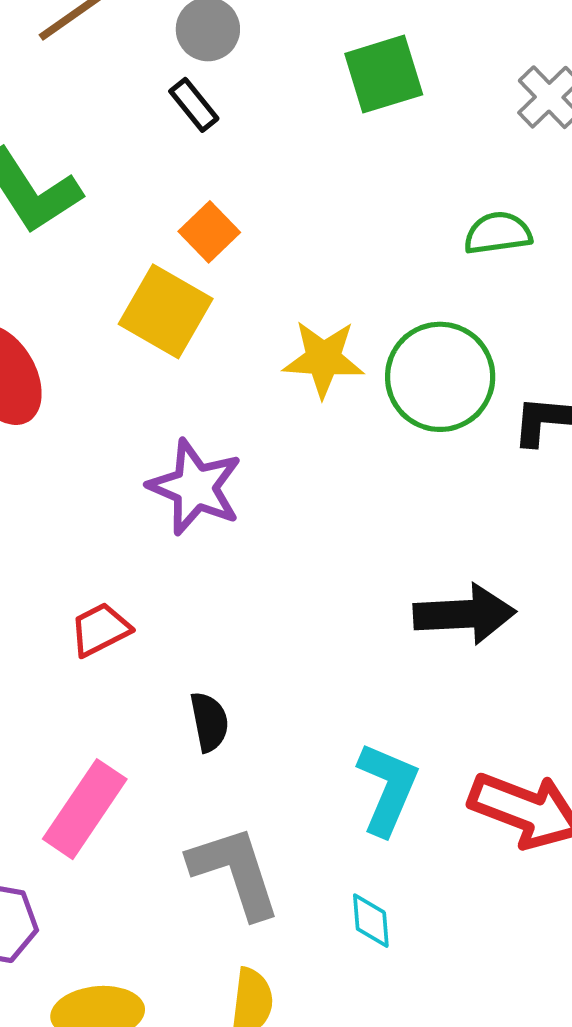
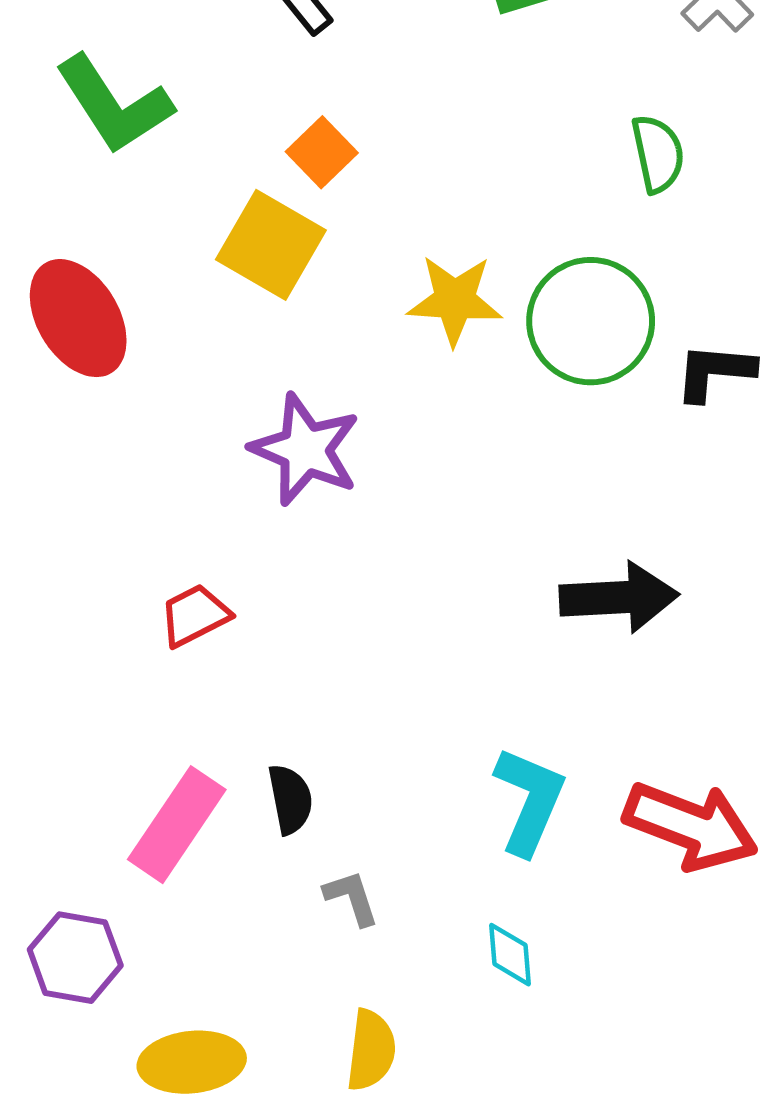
green semicircle: (498, 233) -> (658, 154), turned 86
black semicircle: (209, 722) -> (290, 799), moved
gray L-shape: (235, 872) -> (352, 898), size x0.5

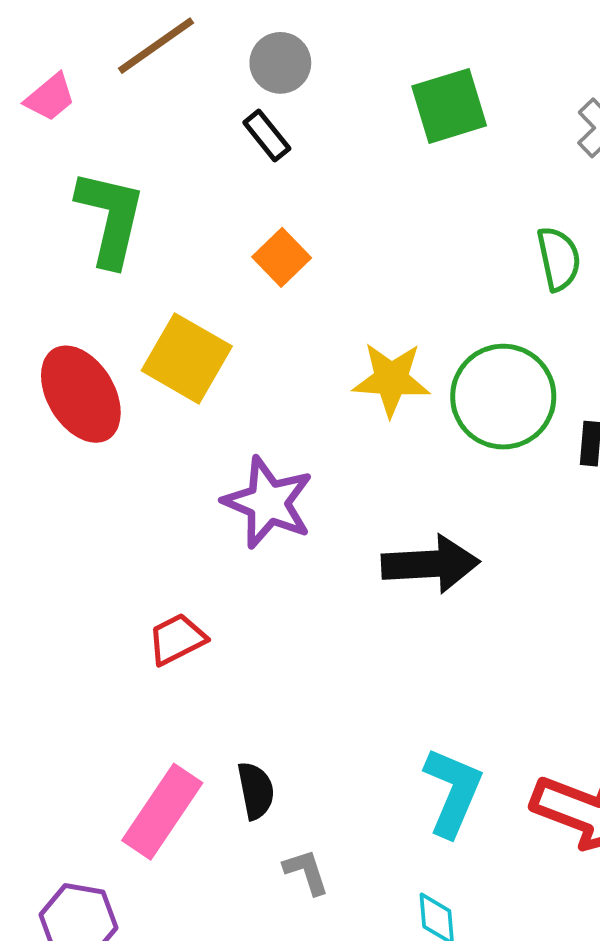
green L-shape: (114, 104) -> (110, 218), turned -134
yellow square: (271, 245) -> (187, 358), moved
black arrow: (619, 597) -> (431, 564), moved

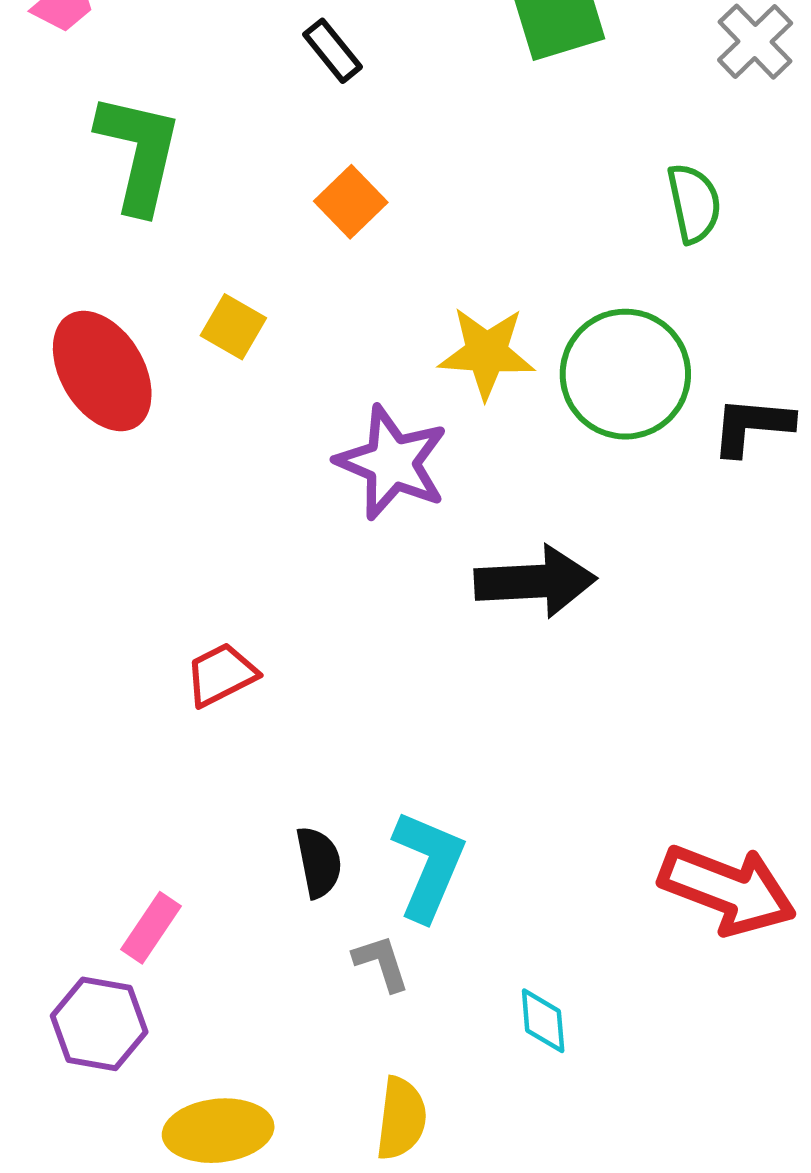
yellow square: (187, 358) -> (233, 327), size x0.6
purple star: (268, 502) -> (392, 463), moved
cyan L-shape: (453, 792) -> (429, 865), moved
pink rectangle: (162, 812) -> (151, 928), moved, size x0.6

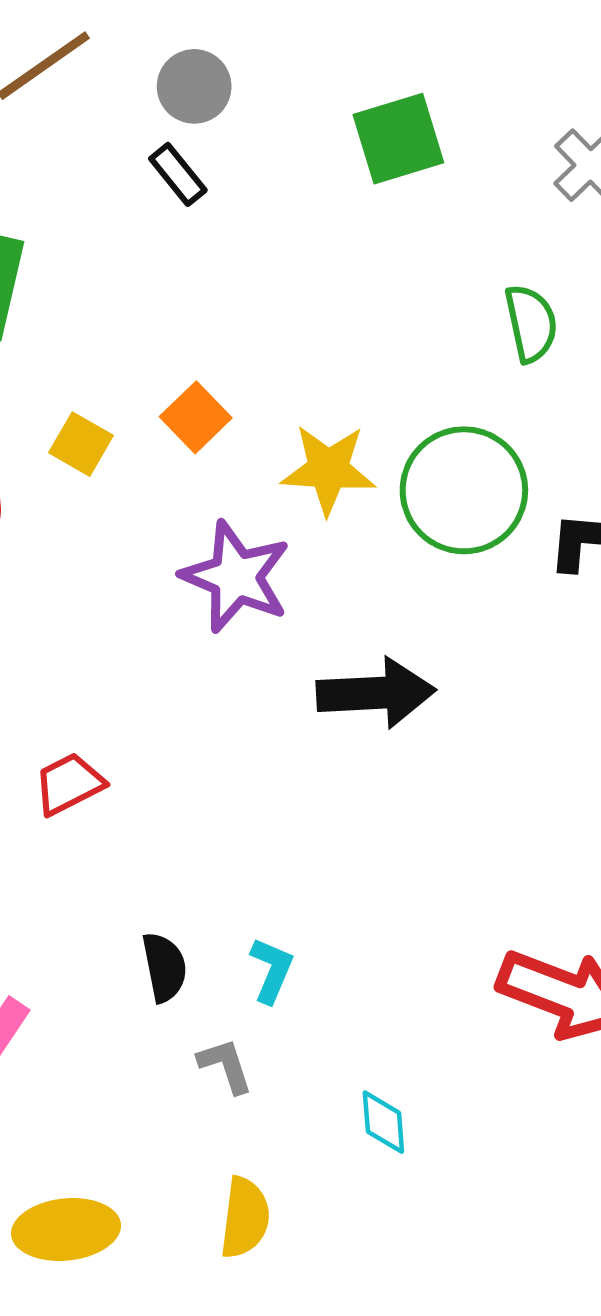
orange square: (351, 202) -> (196, 417), moved
cyan L-shape: (429, 865) -> (272, 970), size x0.6

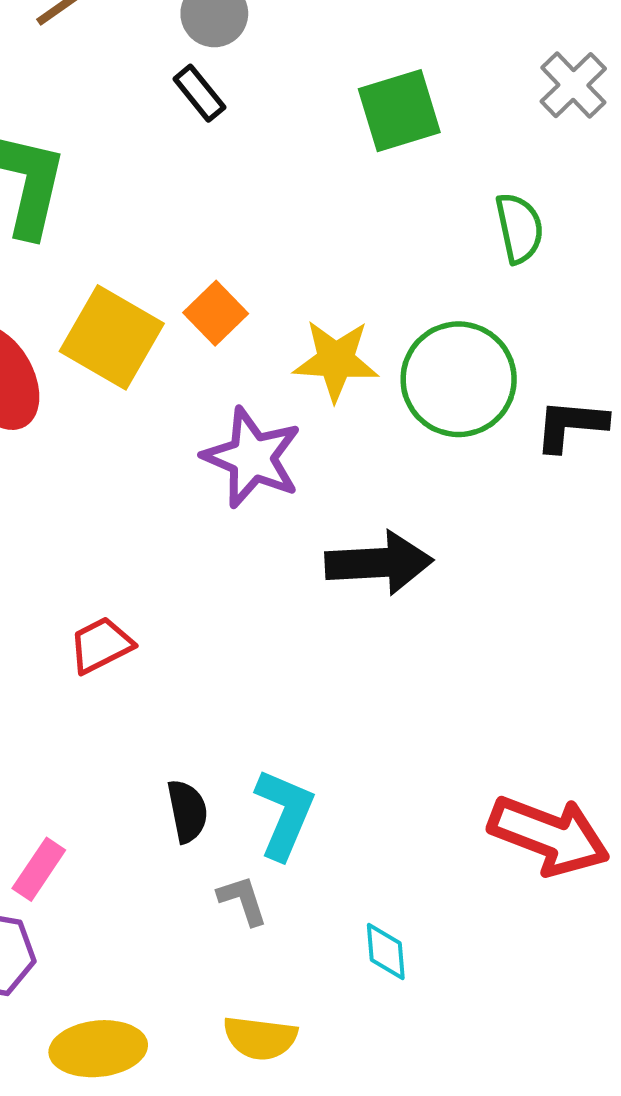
green square: (398, 139) -> (399, 111), moved
yellow square: (81, 444) -> (112, 337), size x1.8
cyan L-shape: (272, 970) -> (284, 814), size x1.5
yellow semicircle: (245, 1218) -> (260, 1038), turned 90

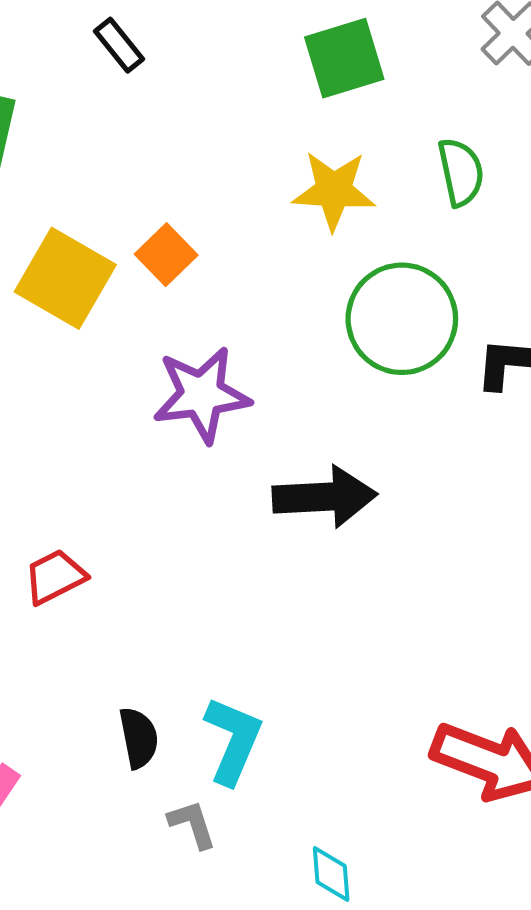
black rectangle: (199, 93) -> (119, 45), moved
yellow star: (336, 360) -> (334, 190), moved
purple star: (252, 458) -> (202, 395), turned -30

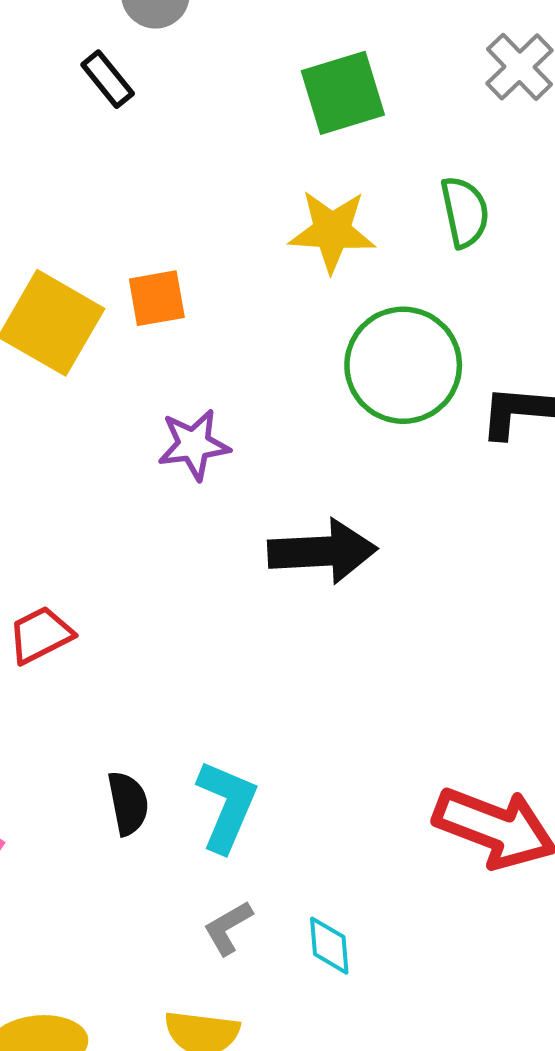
orange square: (166, 255) -> (157, 298), turned 34
purple star: (202, 395) -> (194, 445), size x0.7
gray L-shape: (192, 824) -> (228, 928), moved, turned -102

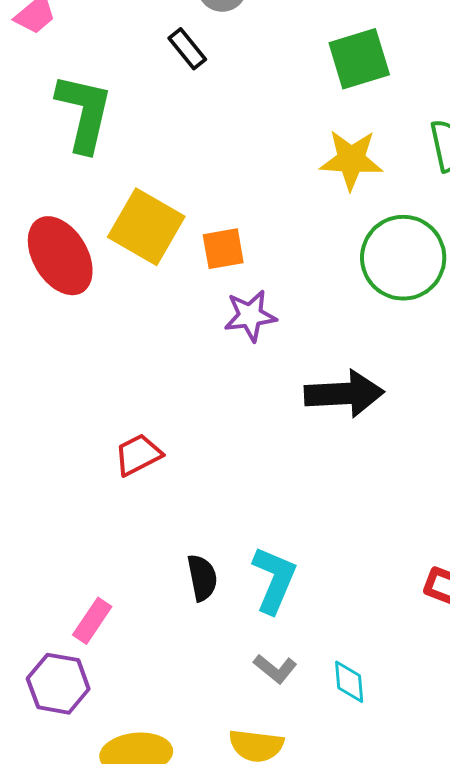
orange square: (157, 298) -> (223, 249), moved
gray L-shape: (228, 928) -> (275, 669), turned -111

